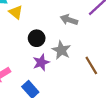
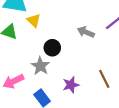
gray star: (61, 50) -> (40, 66), moved
purple star: (41, 62) -> (71, 85), moved

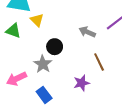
brown line: (104, 79) -> (99, 62), moved
purple star: (71, 85) -> (82, 83), moved

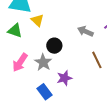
pink arrow: (17, 79) -> (20, 62), moved, turned -30
purple star: (82, 83) -> (64, 78), moved

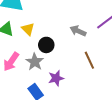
yellow triangle: (37, 20) -> (28, 29), moved

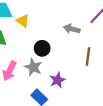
yellow triangle: (28, 29) -> (23, 21), moved
brown line: (89, 60) -> (88, 57), turned 42

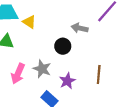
black circle: (42, 48) -> (63, 46), moved
brown line: (88, 57) -> (99, 74), moved

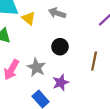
gray arrow: (80, 28) -> (57, 13), moved
brown line: (99, 74) -> (94, 61), moved

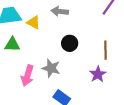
purple star: (61, 82) -> (98, 74), moved

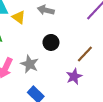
brown line: (106, 50) -> (85, 54), turned 36

